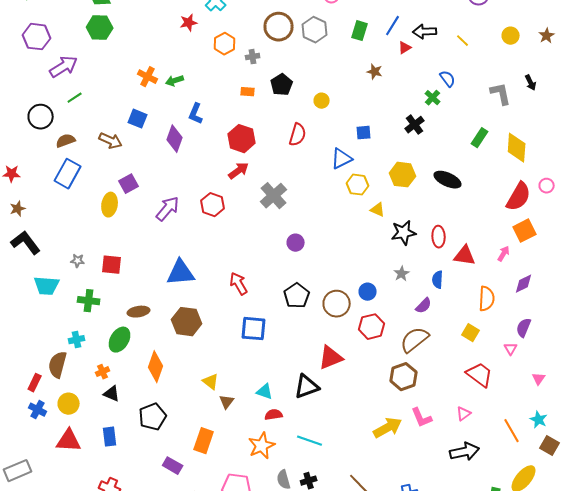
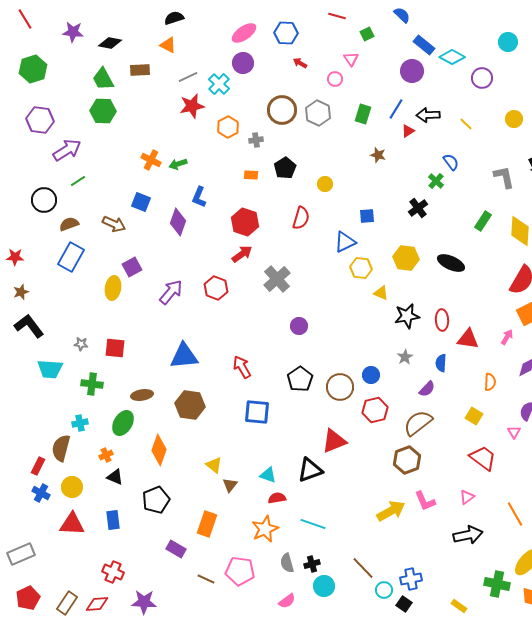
red star: (189, 23) -> (192, 106), size x1.4
orange semicircle: (487, 299) -> (490, 382), size x0.7

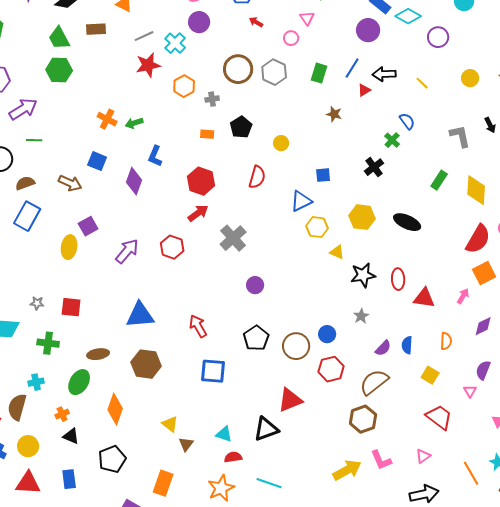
green line: (78, 181) -> (34, 140), turned 35
blue semicircle: (441, 363) -> (407, 345), moved

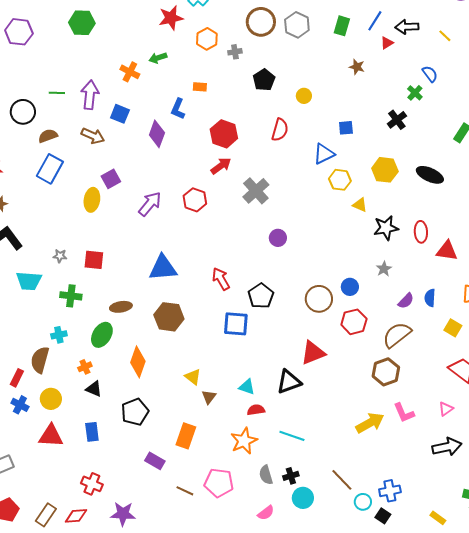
purple arrow: (23, 109) -> (90, 95), moved, turned -52
green arrow: (134, 123) -> (158, 58), moved
orange rectangle: (207, 134) -> (200, 87), moved
black pentagon: (256, 338) -> (261, 296), moved

